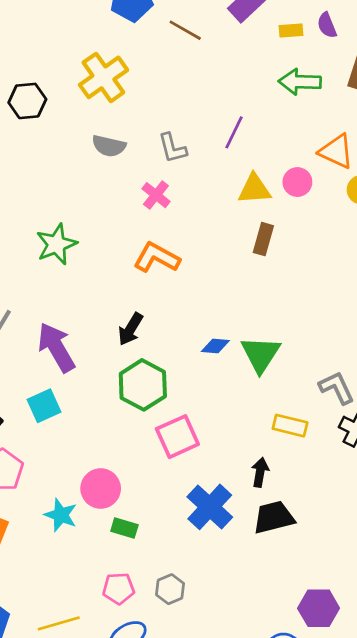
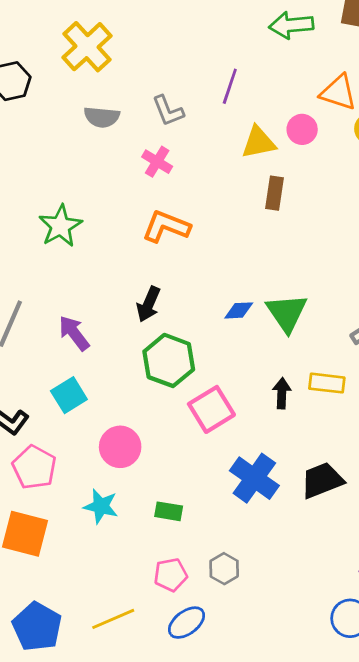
purple arrow: (56, 347) -> (74, 333), size x0.7
black arrow: (260, 472) -> (282, 393), moved
pink circle: (101, 489) -> (120, 447), moved

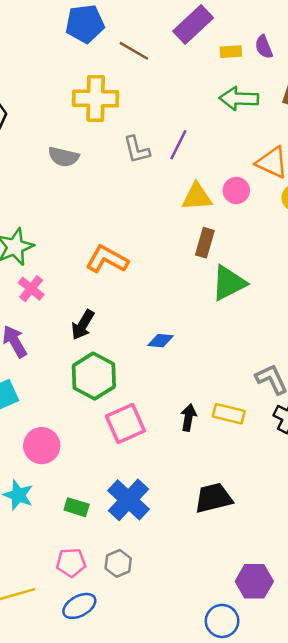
yellow cross: (87, 47) -> (96, 98), moved, turned 36
gray L-shape: (168, 111) -> (137, 150), moved
pink cross: (157, 162) -> (31, 289), moved
green triangle: (287, 313) -> (229, 283), moved, turned 30
blue cross: (254, 478) -> (129, 500), moved

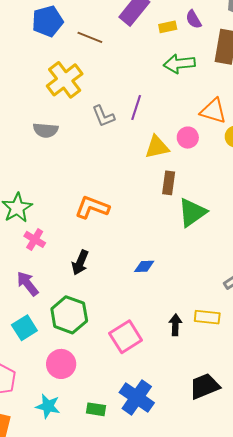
yellow cross: (96, 98) -> (65, 80), turned -30
green hexagon: (94, 376) -> (69, 315), moved

